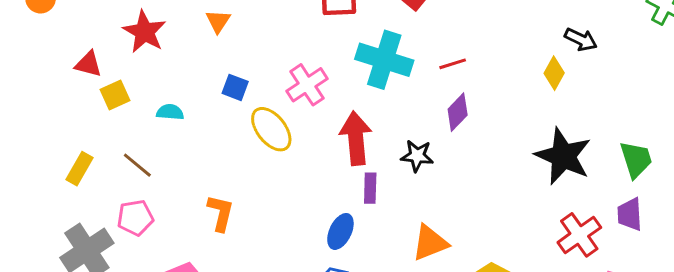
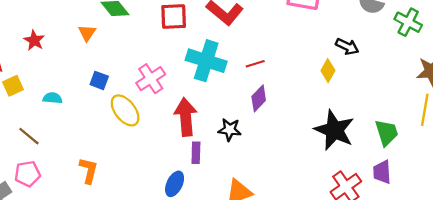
red star: (144, 32) -> (34, 40), size x0.7

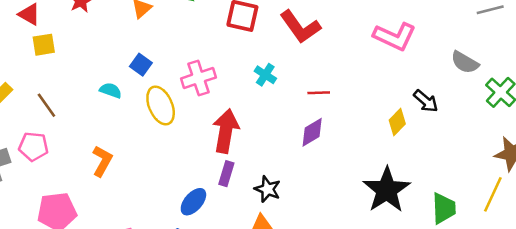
cyan cross: (206, 61) -> (265, 75), size x0.5
cyan semicircle: (52, 98) -> (111, 90), moved
black star: (230, 130) -> (267, 189), moved

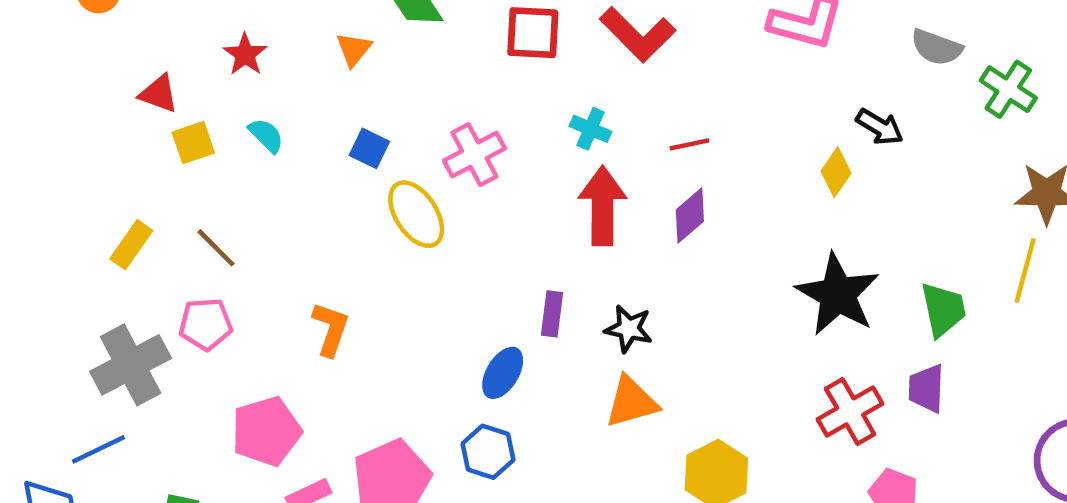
cyan semicircle: (111, 90) -> (266, 135), moved, turned 35
red arrow: (226, 131) -> (602, 206), moved

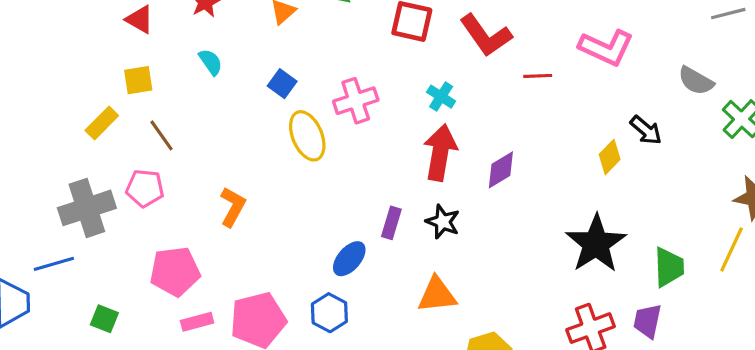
yellow square: (193, 143) -> (138, 80), moved
red line: (689, 144) -> (538, 76), moved
black star: (629, 329) -> (443, 222), moved

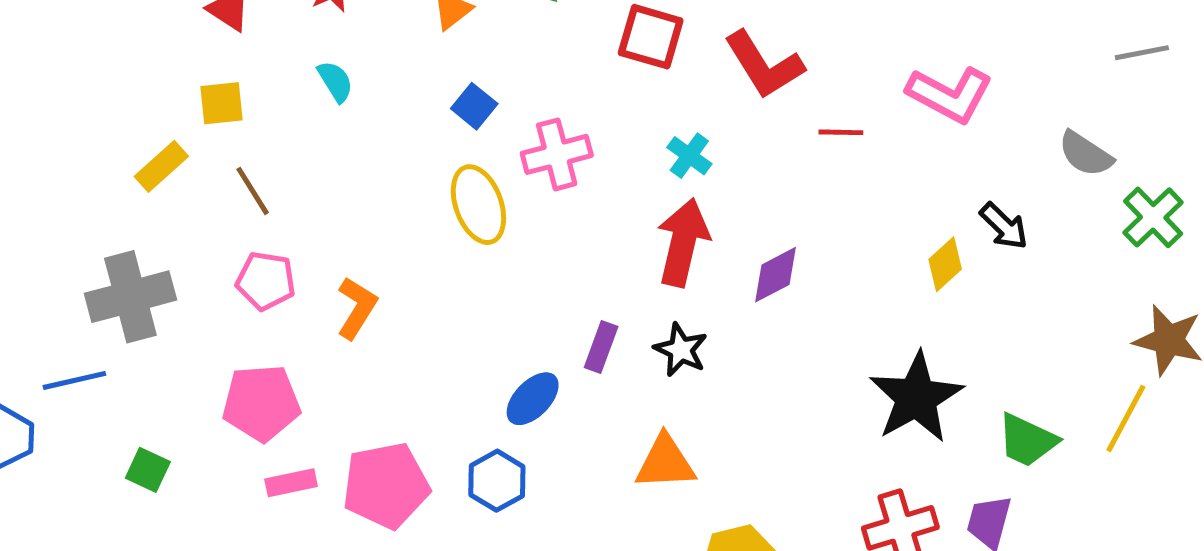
blue square: (282, 84) -> (474, 106), moved
pink pentagon: (145, 188) -> (266, 281), moved
green trapezoid: (669, 267) -> (1027, 440), turned 114

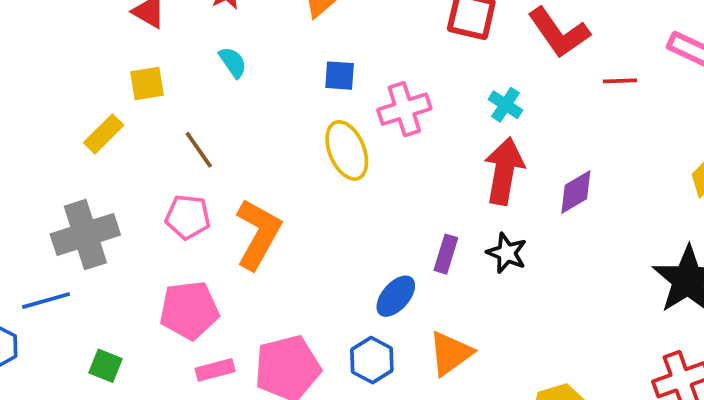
blue square: (474, 106) -> (340, 76), turned -32
brown line: (253, 191) -> (199, 150), moved
orange L-shape: (357, 308) -> (258, 234), size x1.5
orange triangle: (665, 463) -> (450, 353), moved, turned -30

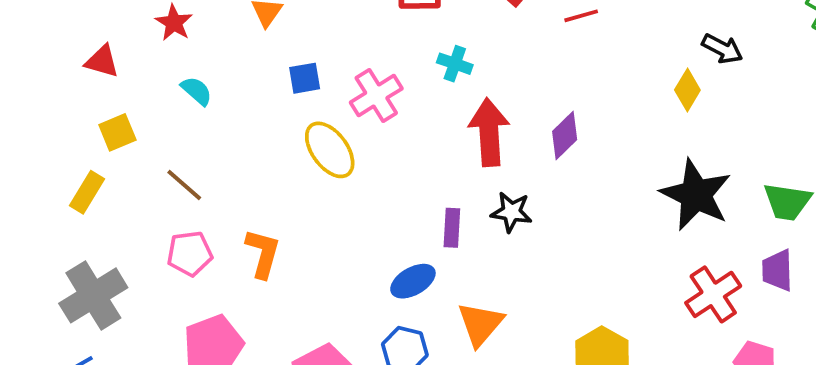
cyan cross: (505, 105) -> (455, 64), moved
orange L-shape: (258, 234) -> (263, 253), size x0.7
blue ellipse: (396, 296) -> (413, 281), turned 33

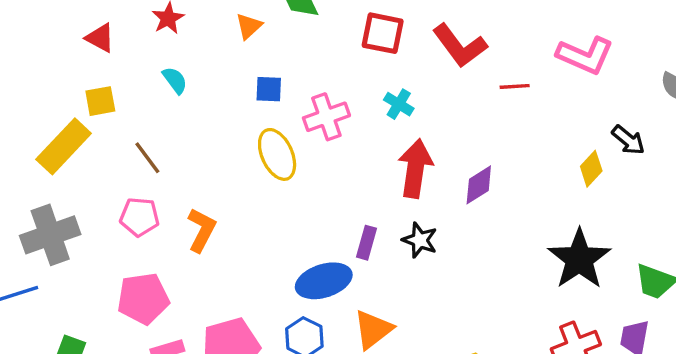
yellow rectangle: (87, 192) -> (64, 146), size x1.6
blue ellipse: (413, 281) -> (324, 281), size x1.4

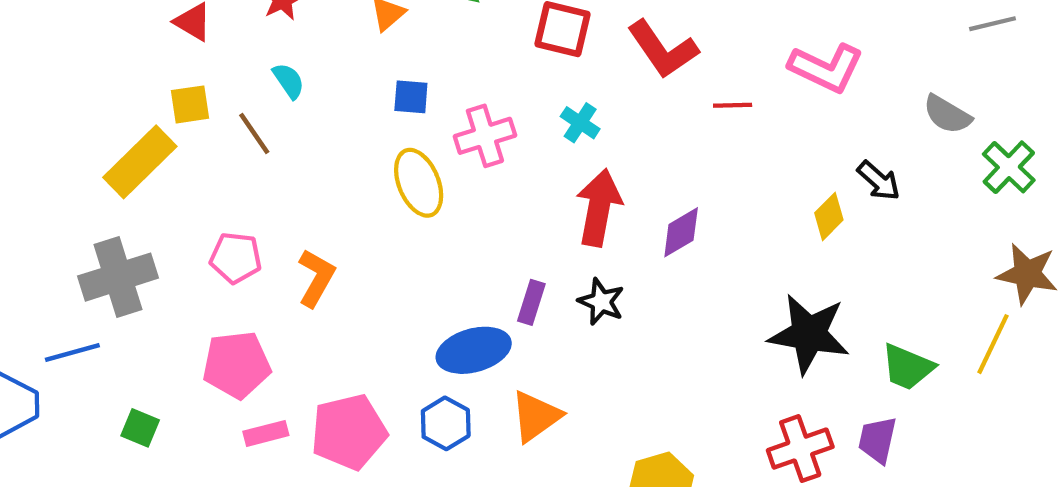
brown line: (147, 158) -> (254, 134), moved
black star: (579, 259) -> (809, 334), turned -30

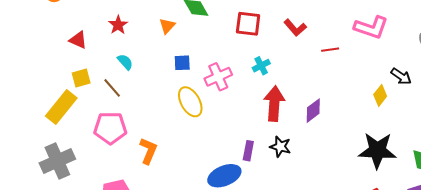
red L-shape: (663, 49) -> (295, 28), size x0.7
cyan cross: (580, 123) -> (261, 66), turned 36
pink pentagon: (236, 258) -> (110, 128), moved, size x1.4

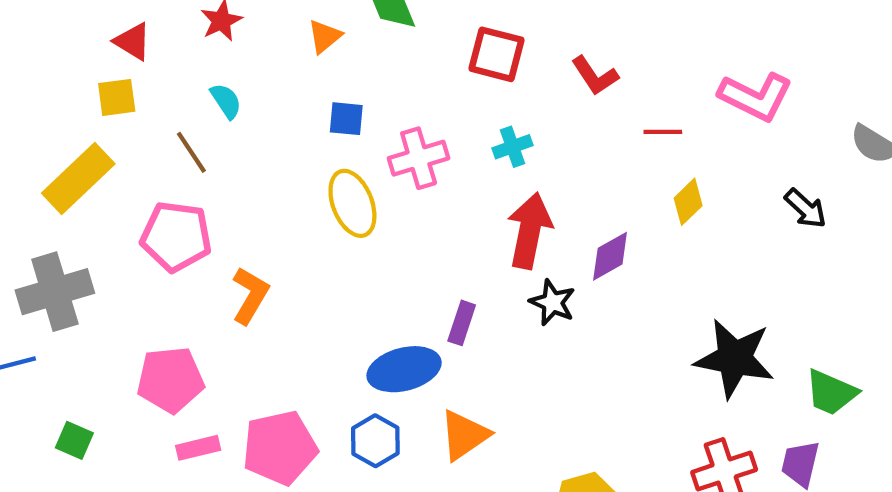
yellow square: (81, 78) -> (117, 97), moved
yellow diamond: (380, 95) -> (688, 202), moved
black star: (280, 147) -> (552, 302), moved

